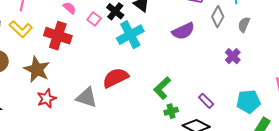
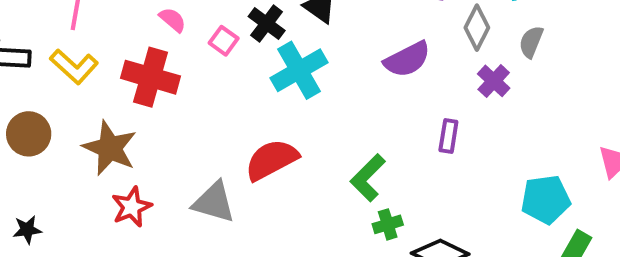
purple cross: (233, 56) -> (494, 81), moved
purple rectangle: (206, 101) -> (448, 136), moved, turned 56

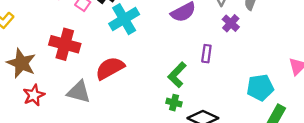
red cross: (150, 77) -> (65, 44), moved
green L-shape: (368, 178) -> (177, 75), moved
green cross: (388, 224) -> (174, 103), turned 32

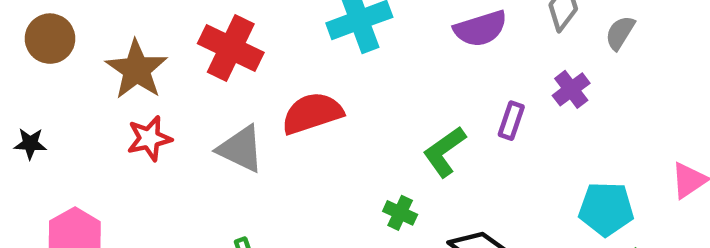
purple cross: (231, 23) -> (571, 89), moved
green cross: (174, 103) -> (400, 213), moved

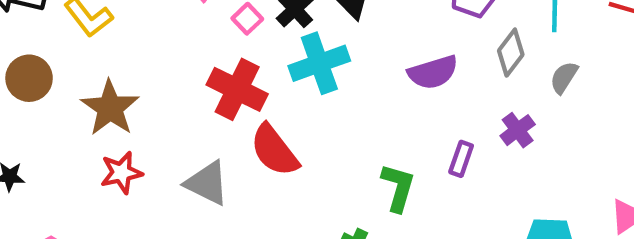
red cross: (231, 48) -> (237, 89), moved
red semicircle: (312, 113) -> (274, 150), turned -110
green L-shape: (444, 152) -> (398, 188), turned 141

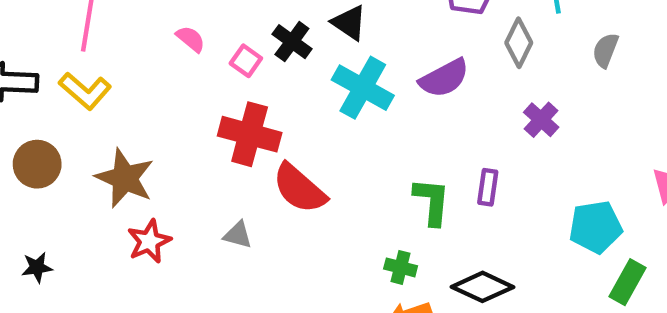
cyan cross: (319, 63) -> (363, 88), moved, turned -30
gray semicircle: (564, 77) -> (605, 50), moved
purple rectangle: (461, 159) -> (488, 187), moved
gray triangle: (207, 183) -> (238, 235), size x0.6

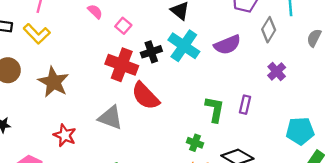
black cross: (292, 42) -> (151, 52), moved, turned 30
gray triangle: (238, 235) -> (110, 118), size x1.6
red star: (149, 241) -> (65, 135), moved, turned -30

